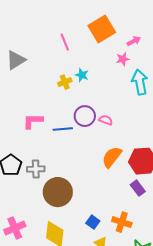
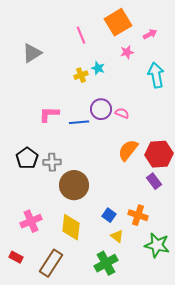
pink star: (123, 59) -> (127, 52), moved

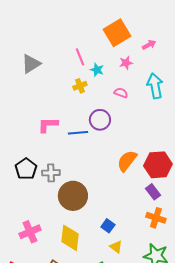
pink line: (81, 35) -> (80, 57), moved
cyan star: (98, 68) -> (97, 70), moved
pink semicircle: (122, 113) -> (121, 93), moved
orange cross: (138, 215) -> (156, 218), moved

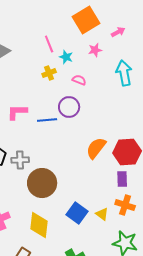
pink semicircle: (121, 93) -> (79, 80), moved
purple rectangle: (153, 192) -> (122, 179), turned 35
blue square: (108, 226) -> (77, 213), size x1.5
yellow triangle: (116, 247) -> (102, 214), moved

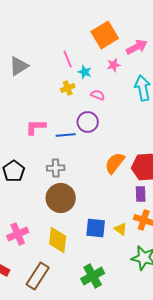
pink arrow: (118, 32) -> (137, 47), size x1.5
gray cross: (20, 160) -> (56, 168), moved
blue square: (77, 213) -> (96, 228), turned -30

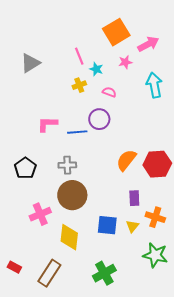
purple rectangle: (141, 194) -> (134, 198), moved
yellow triangle: (121, 229) -> (132, 226), turned 32
pink cross: (18, 234) -> (40, 214), moved

